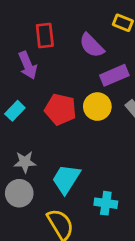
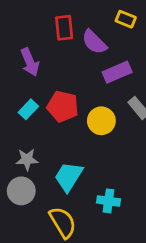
red rectangle: (45, 36) -> (64, 28), moved
yellow circle: (97, 107) -> (101, 121), moved
cyan rectangle: (15, 111) -> (28, 109), moved

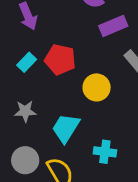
yellow circle: (101, 121) -> (97, 87), moved
gray circle: (21, 191) -> (25, 160), moved

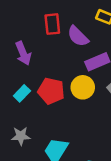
yellow circle: (97, 87) -> (83, 87), moved

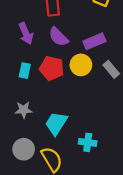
purple semicircle: (78, 36) -> (58, 37), moved
cyan rectangle: (22, 93) -> (25, 71), turned -32

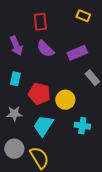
yellow circle: (81, 65) -> (65, 100), moved
red pentagon: (52, 68) -> (39, 94), moved
cyan cross: (88, 142) -> (82, 126), moved

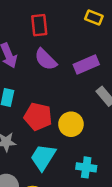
cyan cross: (82, 126) -> (86, 167), moved

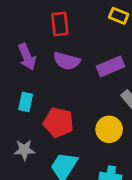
purple semicircle: (46, 59) -> (67, 61), turned -30
yellow circle: (71, 124) -> (109, 129), moved

